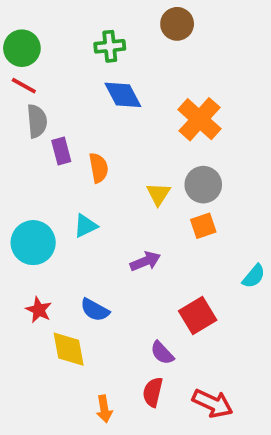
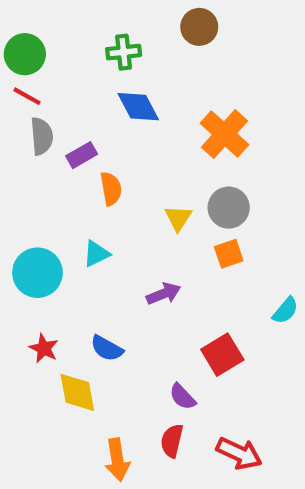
purple rectangle: (61, 151) -> (82, 155), moved, turned 75
orange arrow: (104, 409) -> (117, 460), size x1.4

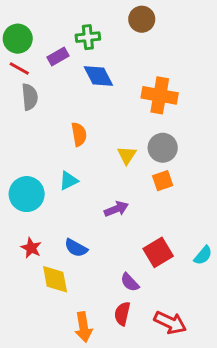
orange cross: (224, 134) -> (160, 95), turned -32
purple rectangle: (82, 155) -> (58, 57), moved
cyan semicircle: (285, 311) -> (203, 255), moved

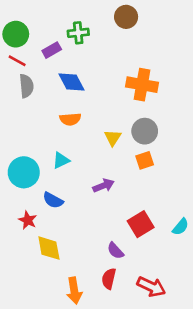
blue diamond: (98, 76) -> (72, 82), moved
orange semicircle: (79, 134) -> (70, 119), turned 96
blue semicircle: (76, 248) -> (53, 200), moved

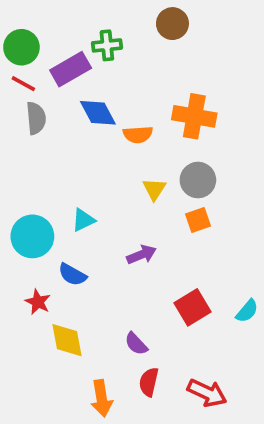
purple rectangle: (52, 50) -> (71, 69), size x1.5
orange semicircle: (70, 119) -> (138, 135), moved
purple semicircle: (115, 251) -> (136, 344), moved

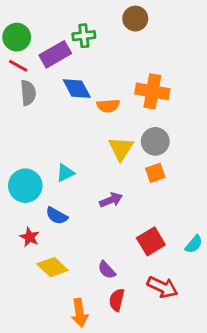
yellow triangle: (154, 189) -> (121, 149), size x1.4
yellow diamond: (67, 340) -> (52, 267), turned -36
red arrow: (207, 393) -> (162, 287), moved

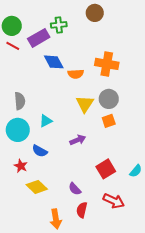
gray semicircle: (28, 93) -> (20, 101), moved

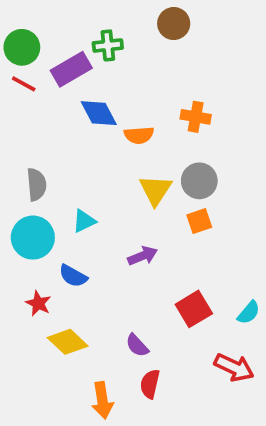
orange cross: (107, 64) -> (196, 117), size x0.7
red arrow: (114, 201) -> (234, 367), moved

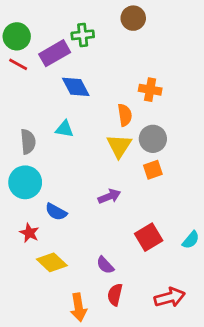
orange semicircle: (139, 135) -> (125, 115), moved, turned -95
cyan triangle: (84, 221) -> (64, 129), moved, turned 36
red arrow: (234, 367) -> (170, 297), moved, turned -40

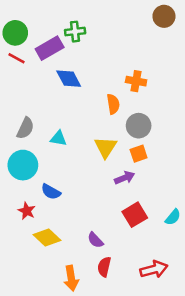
brown circle: (133, 18) -> (164, 16), moved
cyan triangle: (64, 129) -> (58, 138), moved
gray semicircle: (28, 142) -> (25, 128), turned 30
yellow triangle: (119, 146) -> (106, 147), moved
purple arrow: (109, 196) -> (125, 178), moved

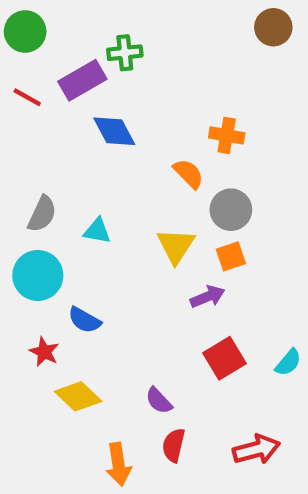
green circle: (15, 33) -> (25, 31), moved
orange semicircle: (113, 104) -> (188, 174), turned -36

